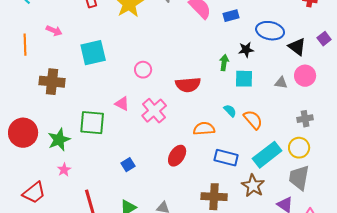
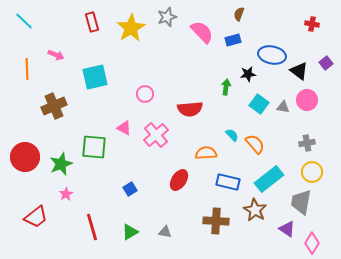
cyan square: (244, 79) -> (259, 104), moved, turned 36
brown cross: (52, 82) -> (54, 106), turned -30
yellow circle: (299, 148) -> (312, 172), moved

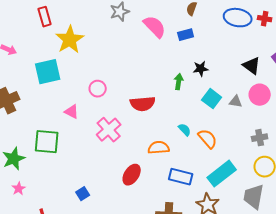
yellow star: (131, 28) -> (70, 40), moved
blue ellipse: (272, 55) -> (238, 18), moved
pink triangle: (124, 128) -> (72, 112), moved
blue square: (130, 189) -> (83, 194), moved

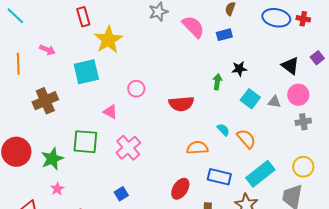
pink cross: (109, 130) -> (128, 148), moved
gray cross: (260, 138) -> (303, 122), moved
red ellipse: (132, 175) -> (180, 189), moved

